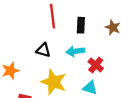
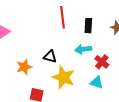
black triangle: (43, 50) -> (50, 57), moved

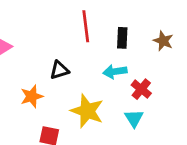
black triangle: (50, 57) -> (59, 70), moved, turned -32
cyan triangle: (97, 83) -> (134, 118), turned 40

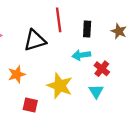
black triangle: (59, 70) -> (35, 40), moved, size x1.5

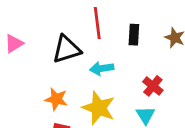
cyan arrow: (81, 55) -> (102, 68), moved
orange star: (17, 74) -> (56, 99), moved, turned 30

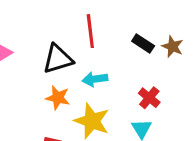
black rectangle: (134, 35) -> (143, 43), moved, turned -60
orange star: (56, 99) -> (58, 98), moved

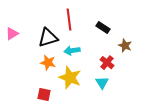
brown star: (173, 47) -> (125, 46), moved

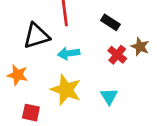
orange star: (48, 63) -> (17, 75), moved
red cross: (107, 63) -> (117, 55), moved

